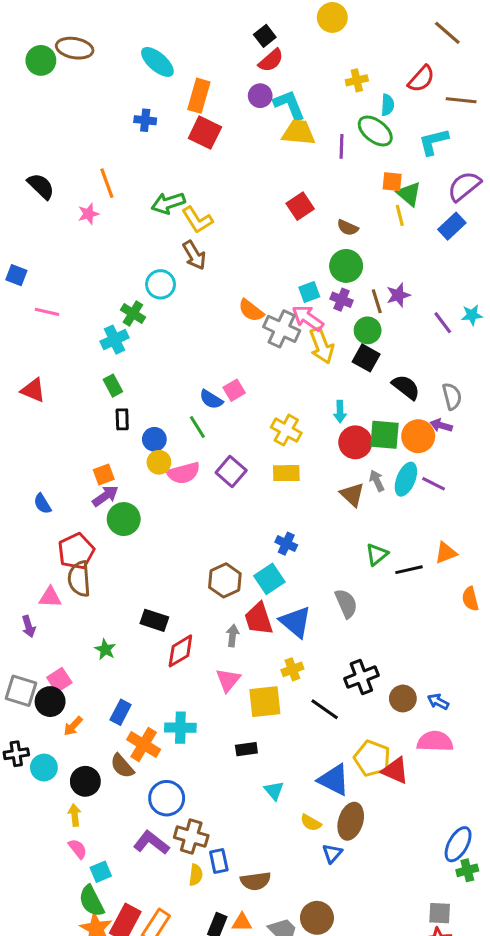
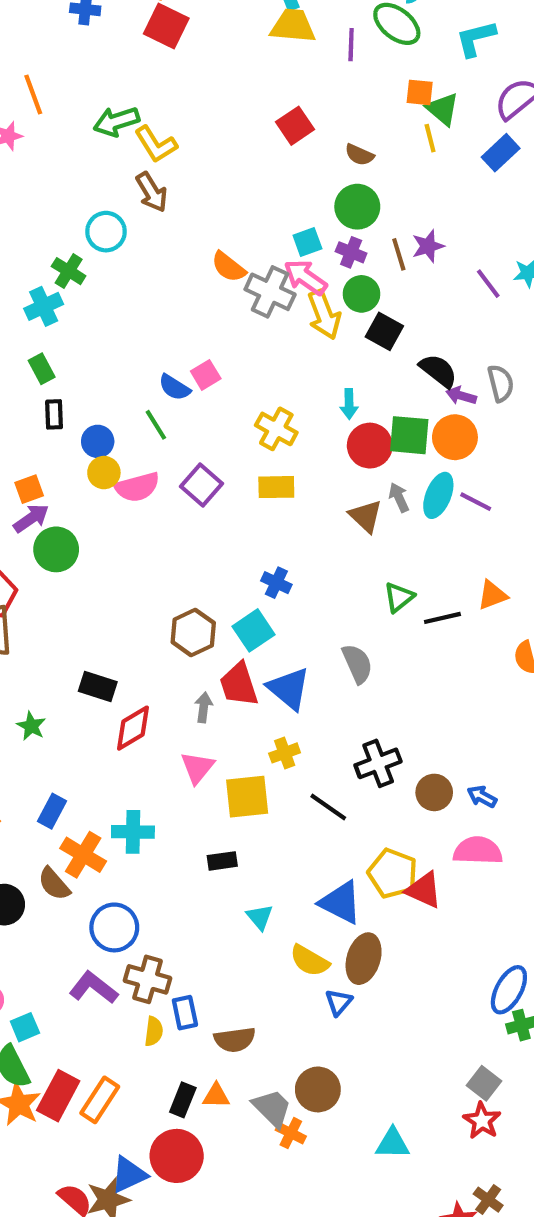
green circle: (368, 330) -> (361, 294), moved
purple arrow: (441, 425) -> (461, 396), moved
yellow semicircle: (311, 823) -> (310, 961), size x1.4
gray square: (440, 913) -> (484, 1083), turned 35

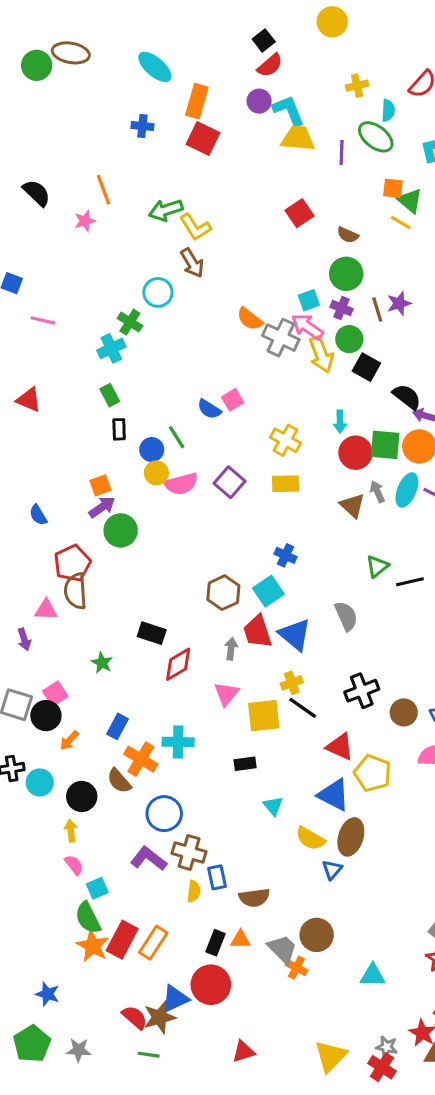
yellow line: (430, 138) -> (401, 222), turned -45
green line: (156, 425) -> (177, 437), moved
black line: (328, 807) -> (303, 708), moved
red triangle: (424, 890) -> (340, 747), moved

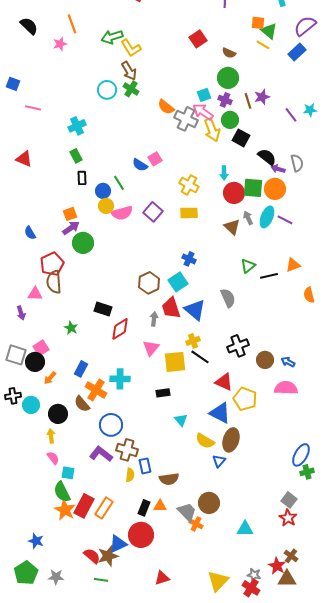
green cross: (130, 322) -> (131, 89), moved
cyan square: (97, 888) -> (68, 473), turned 32

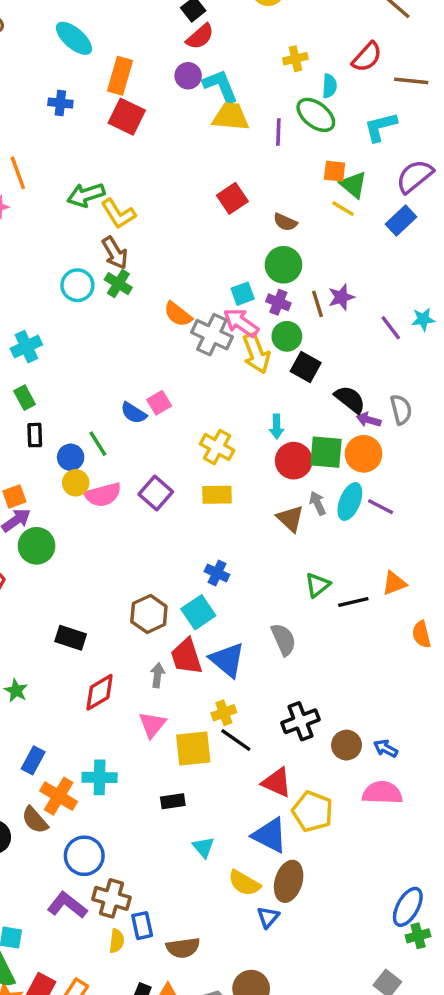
black rectangle: (103, 309) -> (71, 638), moved

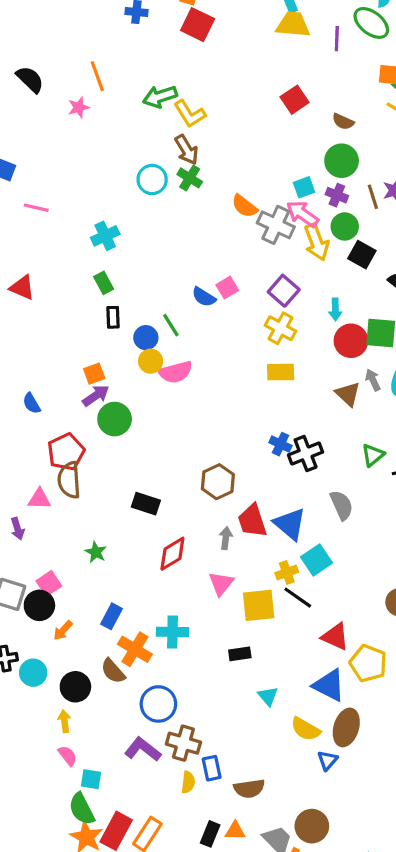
purple square: (156, 493) -> (284, 291), moved
cyan square: (198, 612) -> (317, 560), moved
black cross: (301, 721) -> (306, 453), moved

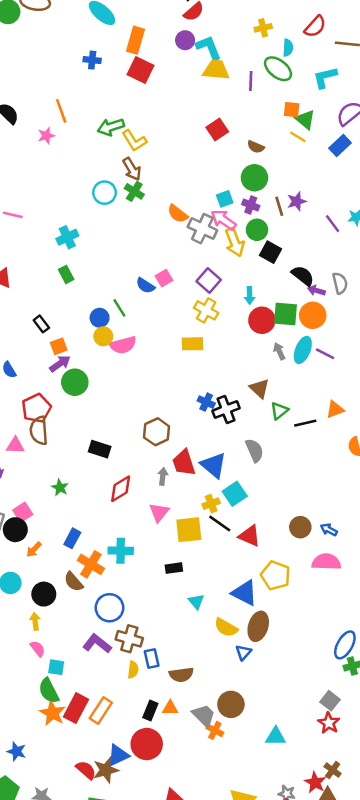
black rectangle: (113, 317) -> (41, 324), moved, turned -35
yellow rectangle: (281, 372) -> (193, 344), moved
brown triangle: (348, 394) -> (259, 388), moved
red triangle: (335, 637) -> (250, 536), moved

